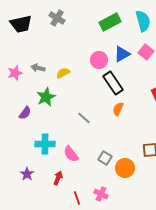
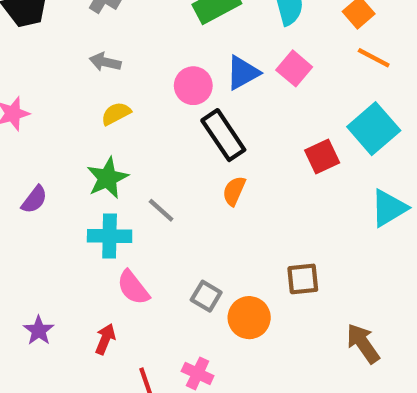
gray arrow: (38, 68) -> (105, 62), moved
green star: (46, 97) -> (107, 178), moved
cyan cross: (45, 144) -> (110, 236), moved

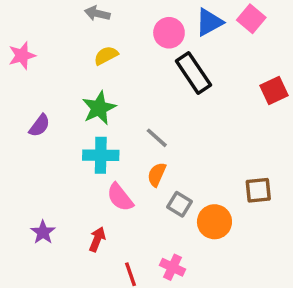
orange semicircle: (234, 191) -> (157, 175), moved
gray line: (161, 210) -> (157, 138), moved

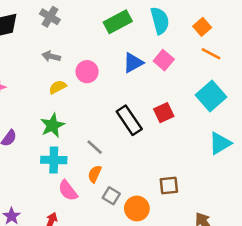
pink circle: (169, 33) -> (87, 72), moved
black rectangle: (193, 73) -> (129, 120), moved
red square: (274, 90) -> (164, 113), moved

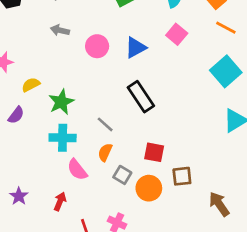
blue triangle: (133, 63) -> (136, 48), moved
yellow semicircle: (58, 87) -> (31, 85), moved
red square: (164, 113) -> (154, 152), moved, turned 36
brown square: (169, 185) -> (182, 176), moved

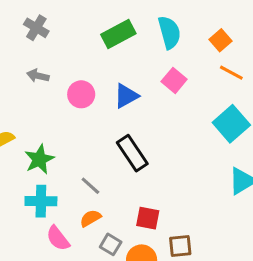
orange semicircle: (105, 152) -> (90, 218), turned 36

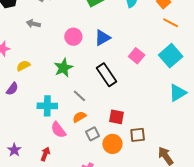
gray arrow: (38, 76) -> (33, 24), moved
pink square: (174, 80) -> (137, 56), moved
green star: (39, 159) -> (63, 68), moved
gray square: (111, 244) -> (92, 134), turned 32

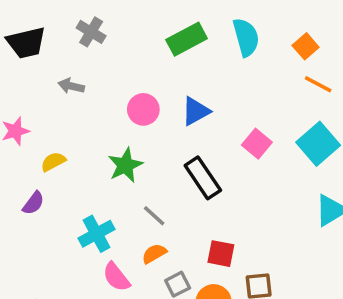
cyan cross: (47, 106) -> (96, 234), turned -30

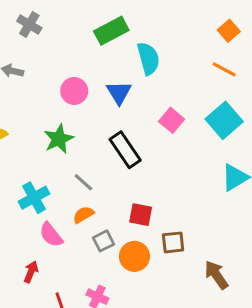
cyan semicircle: (246, 37) -> (148, 59), moved
orange square: (306, 46) -> (229, 31), moved
blue triangle: (196, 111) -> (119, 93), turned -32

